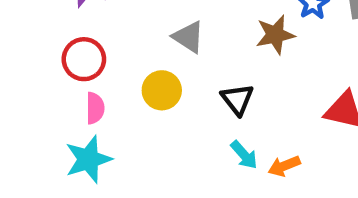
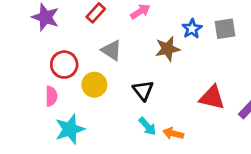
red circle: (84, 59) -> (64, 65), moved
cyan star: (88, 159) -> (70, 129), moved
orange arrow: (284, 166) -> (173, 134), turned 36

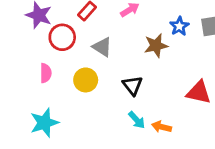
red circle: (64, 65) -> (62, 37), moved
pink semicircle: (51, 96) -> (46, 73), moved
cyan star: (70, 129) -> (44, 123), moved

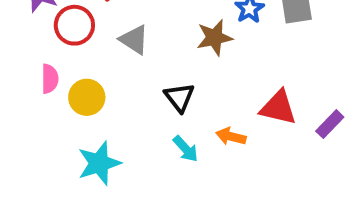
yellow circle: (86, 80) -> (87, 97), moved
cyan star: (44, 123) -> (99, 163), moved
orange arrow: (161, 127) -> (231, 136), moved

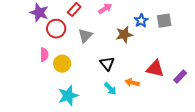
gray triangle: (134, 40) -> (85, 36), turned 42

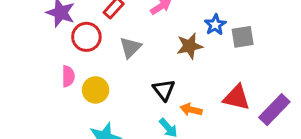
gray square: (164, 21) -> (243, 37), moved
purple rectangle: (180, 77) -> (274, 110), size x1.5
orange arrow: (132, 83) -> (191, 110), moved

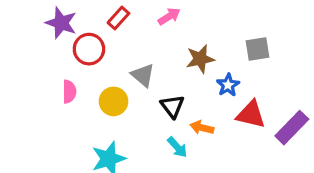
blue star: (215, 25) -> (228, 85), moved
gray triangle: (130, 47) -> (143, 75), moved, turned -35
yellow circle: (96, 90) -> (114, 101), moved

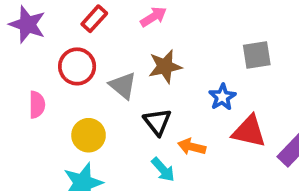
red circle: (89, 49) -> (77, 66), moved
brown star: (200, 59) -> (165, 66), moved
yellow circle: (114, 101) -> (89, 135), moved

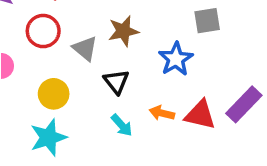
blue star: (222, 97) -> (176, 59), size x1.4
red triangle: (249, 131) -> (200, 115), moved
orange arrow: (192, 147) -> (162, 113), moved

